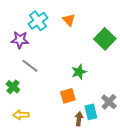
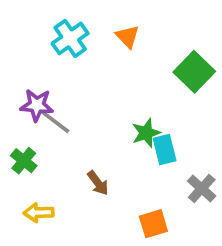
purple star: (20, 40) -> (37, 105), moved
orange square: (68, 96) -> (153, 224), moved
cyan rectangle: (91, 112) -> (165, 150), moved
brown arrow: (79, 119) -> (98, 183), moved, turned 136

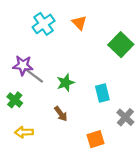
green star: (146, 133) -> (65, 83), moved

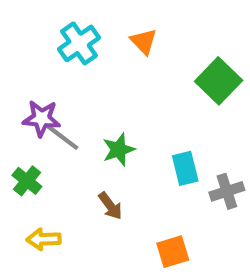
gray cross: (125, 117) -> (227, 191), moved, turned 30

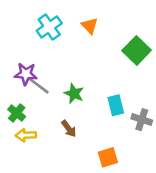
green star: (119, 150) -> (74, 93), turned -30
gray cross: (227, 191) -> (142, 120), turned 36
yellow arrow: (44, 239) -> (26, 135), moved

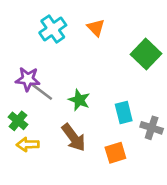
brown arrow: (69, 129) -> (74, 138), size x1.5
orange square: (108, 157) -> (115, 153), moved

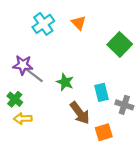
brown arrow: (74, 138) -> (80, 113), moved
orange square: (115, 153) -> (104, 132), moved

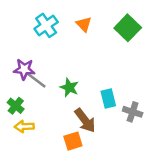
green square: (120, 44) -> (128, 28), moved
orange square: (104, 132) -> (73, 141), moved

